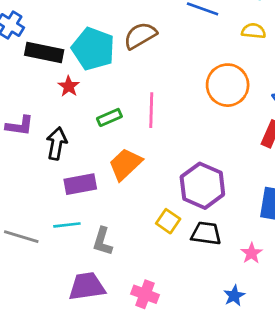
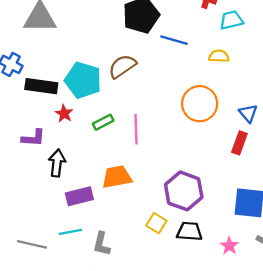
green rectangle: (109, 117) -> (103, 122), moved
purple L-shape: (20, 126) -> (33, 138), moved
orange trapezoid: (125, 164) -> (117, 177), turned 36

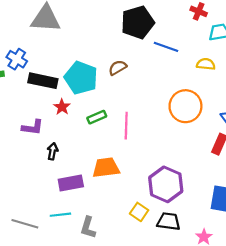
brown semicircle: (122, 66) -> (118, 68), size x0.7
black arrow: (57, 163) -> (52, 151), size x0.7

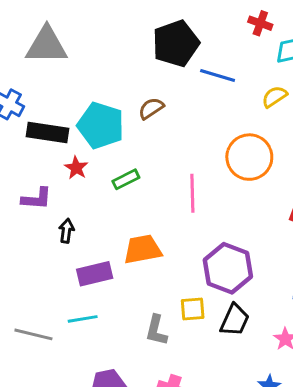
yellow semicircle: (206, 64) -> (274, 97), turned -36
pink line: (126, 126) -> (192, 193), moved
yellow square: (139, 212) -> (193, 309), turned -36
black trapezoid: (169, 221) -> (235, 320), turned 110
gray L-shape: (88, 228) -> (156, 330), moved

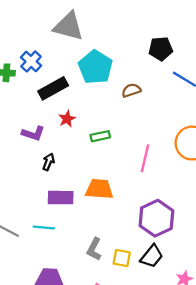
black pentagon: (176, 43) -> (161, 49), size x0.7
cyan pentagon: (101, 125) -> (95, 67), moved
black rectangle: (47, 133) -> (53, 88), turned -52
yellow square: (193, 309) -> (122, 258), moved

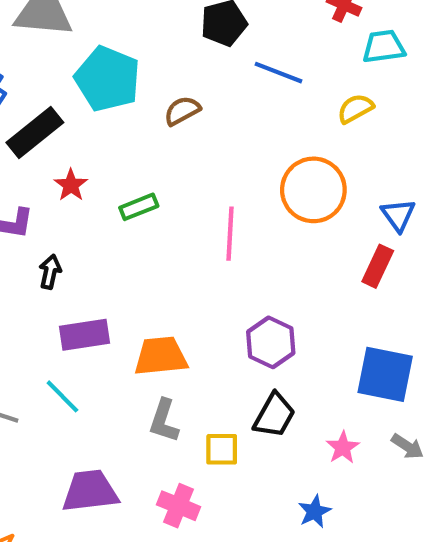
orange trapezoid: (99, 189) -> (161, 356), moved
purple hexagon: (156, 218) -> (271, 342), size x0.7
cyan line: (44, 228) -> (62, 396), turned 50
yellow square: (122, 258) -> (222, 449), moved

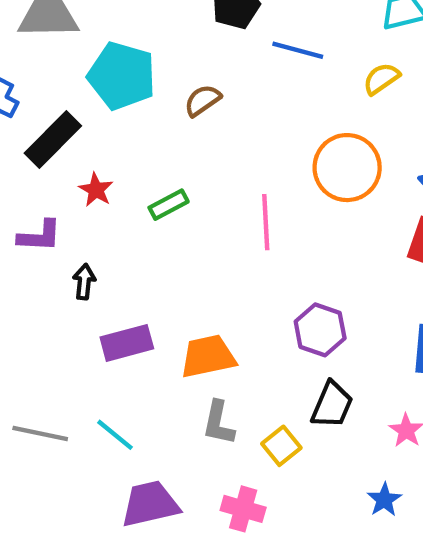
cyan line: (62, 396) -> (115, 435), moved
yellow square: (222, 449) -> (281, 446), turned -33

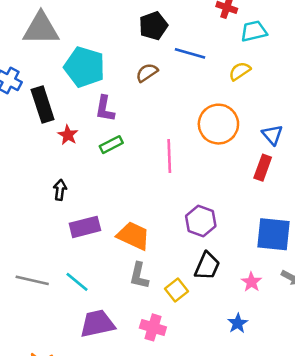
brown semicircle: (203, 100) -> (147, 73), moved
black rectangle: (53, 139) -> (43, 104), turned -64
purple L-shape: (40, 236) -> (105, 109), moved, turned 96
orange trapezoid: (208, 356) -> (133, 236), turned 36

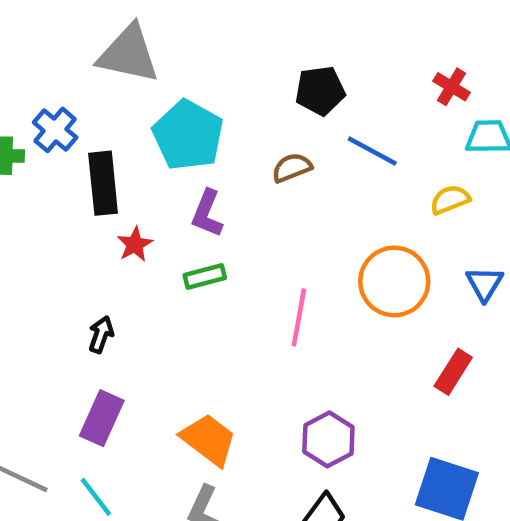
blue triangle: (272, 135) -> (485, 284), moved
purple rectangle: (85, 227) -> (102, 418), moved, turned -64

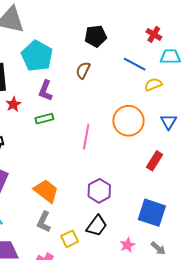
blue line: (372, 151) -> (135, 64), moved
brown semicircle: (292, 168) -> (83, 70), turned -42

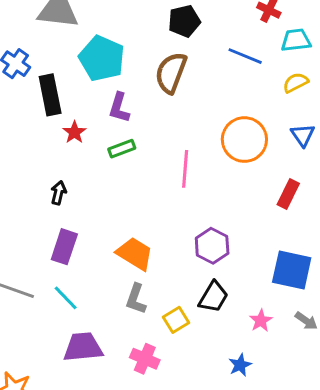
brown semicircle: (83, 70) -> (171, 73), size x1.6
yellow semicircle: (153, 84) -> (296, 83), moved

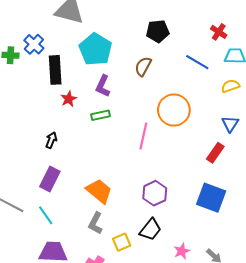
brown semicircle: (171, 73) -> (143, 66), size x0.7
orange circle: (244, 140) -> (174, 110), moved
red rectangle: (288, 194) -> (215, 153), moved
blue square: (292, 270) -> (211, 198), moved

